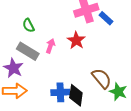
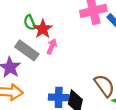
red star: (76, 40) -> (43, 29), moved

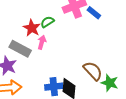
green semicircle: (30, 23) -> (47, 22), moved, turned 88

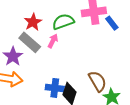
green semicircle: (47, 22) -> (63, 22), size x1.5
red star: (32, 28) -> (33, 22), moved

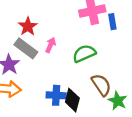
green semicircle: (63, 22) -> (84, 53), moved
blue rectangle: (112, 23) -> (112, 22), turned 32

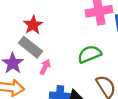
pink arrow: (51, 45) -> (45, 67), moved

